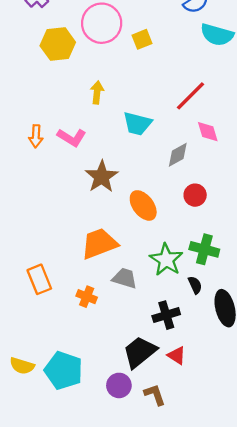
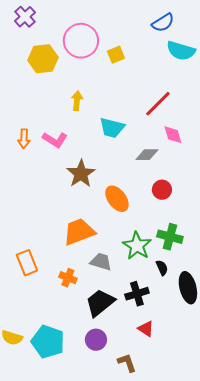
gray diamond: (178, 155) -> (147, 155), turned 30
black trapezoid: (140, 352) -> (100, 303), moved
purple circle: (119, 385) -> (96, 340), moved

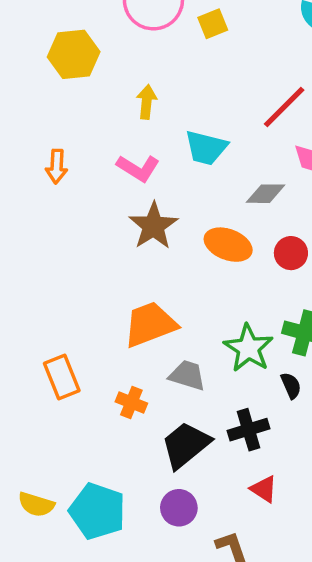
yellow hexagon: (43, 59) -> (74, 54), moved
pink L-shape: (55, 140) -> (138, 168), moved
orange ellipse: (117, 199) -> (228, 245), moved, turned -32

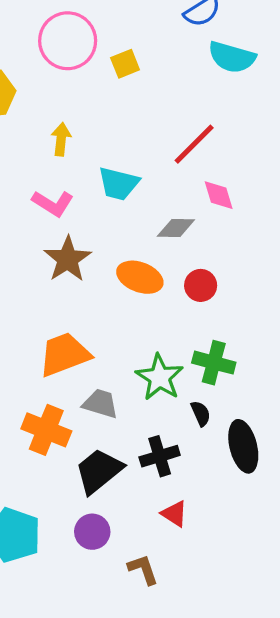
orange cross: (131, 402) -> (46, 430), size x1.6

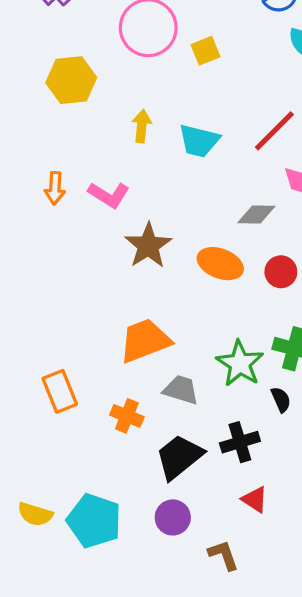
cyan trapezoid: (119, 184) -> (199, 141), moved
pink L-shape: (53, 203) -> (109, 195), moved
orange cross: (46, 430) -> (127, 416), size x0.7

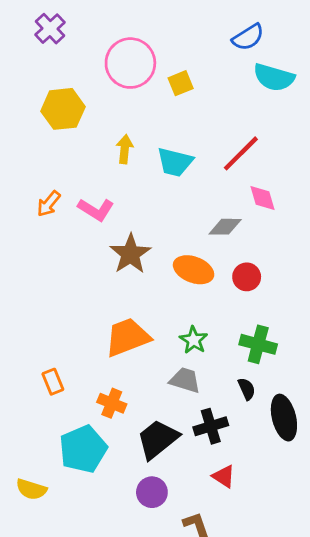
orange arrow: (55, 188) -> (49, 204), turned 36
green star: (240, 364) -> (194, 340), moved, size x0.7
gray trapezoid: (181, 390) -> (185, 380), moved
orange rectangle: (60, 391) -> (53, 382), size x0.7
cyan pentagon: (94, 521) -> (83, 449), moved, turned 30

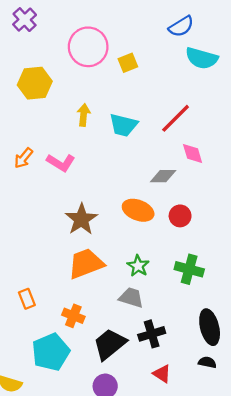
brown star: (130, 254) -> (81, 219), moved
black semicircle: (247, 389) -> (207, 362), moved, turned -54

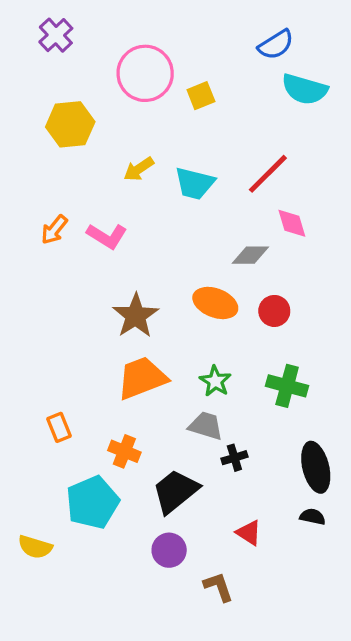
yellow arrow: (84, 115) -> (139, 169), turned -130
black cross: (152, 334) -> (234, 458), moved, size x0.7

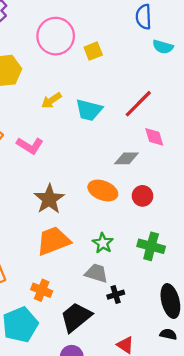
blue semicircle: (276, 45) -> (144, 17), turned 120
cyan semicircle: (305, 89) -> (163, 47), size x0.7

